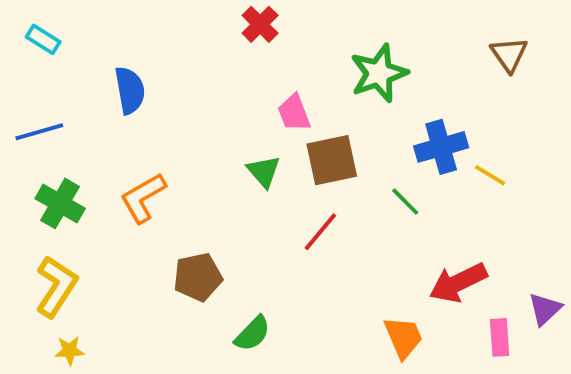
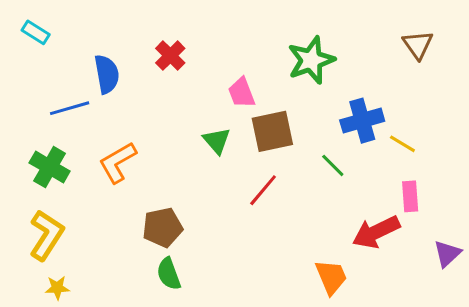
red cross: (260, 24) -> (170, 56), moved
blue line: (39, 132) -> (70, 108), moved
green semicircle: (252, 334) -> (169, 274), moved, turned 116
pink rectangle: (500, 337) -> (410, 196), moved

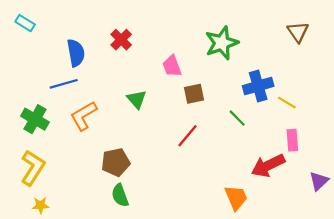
blue line: (70, 108) -> (64, 84), moved
brown square: (272, 131) -> (194, 94), size x0.7
green triangle: (217, 141) -> (137, 99), moved

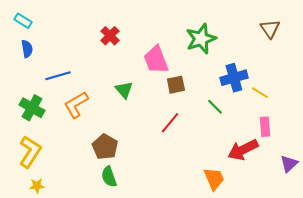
blue semicircle: (76, 53) -> (27, 49), moved, size x0.7
pink trapezoid: (172, 66) -> (156, 60), size x1.4
brown pentagon: (116, 162) -> (105, 147), turned -30

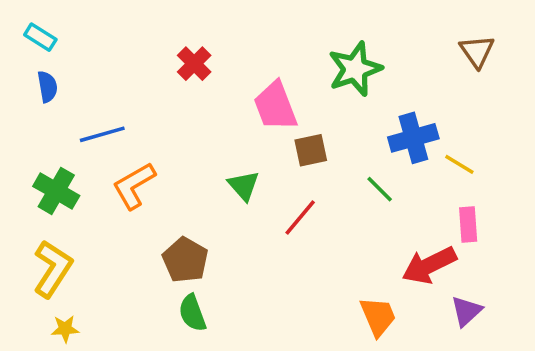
green triangle: (124, 90) -> (244, 186), moved
purple triangle: (289, 164) -> (466, 311), moved

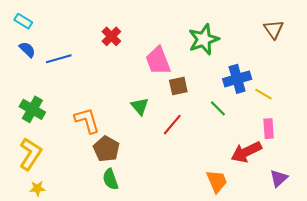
blue semicircle: (47, 87) -> (27, 50), turned -36
blue line: (102, 134) -> (59, 59), moved
orange L-shape: (134, 186) -> (87, 121), moved, turned 104
purple triangle: (466, 311) -> (279, 178), moved

